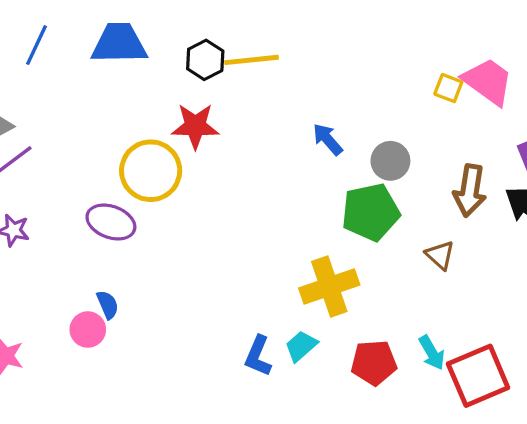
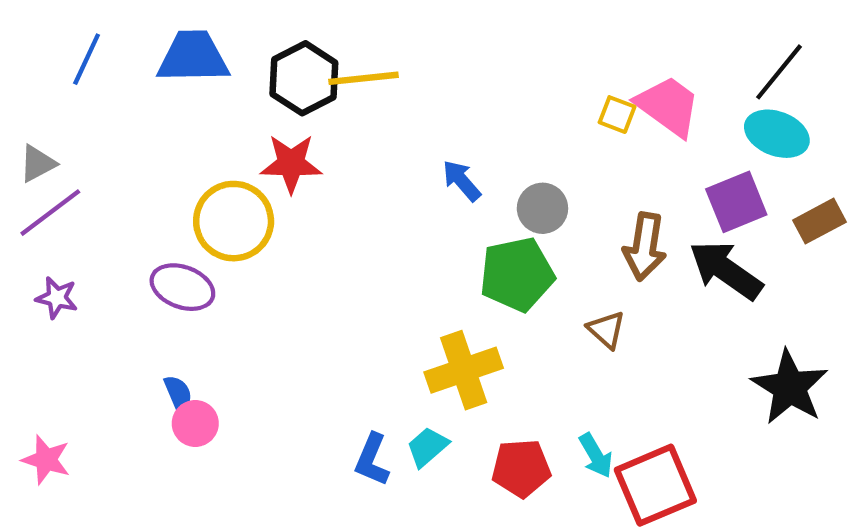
black hexagon: (205, 60) -> (304, 78), size x1.4
pink circle: (88, 330) -> (195, 423), moved

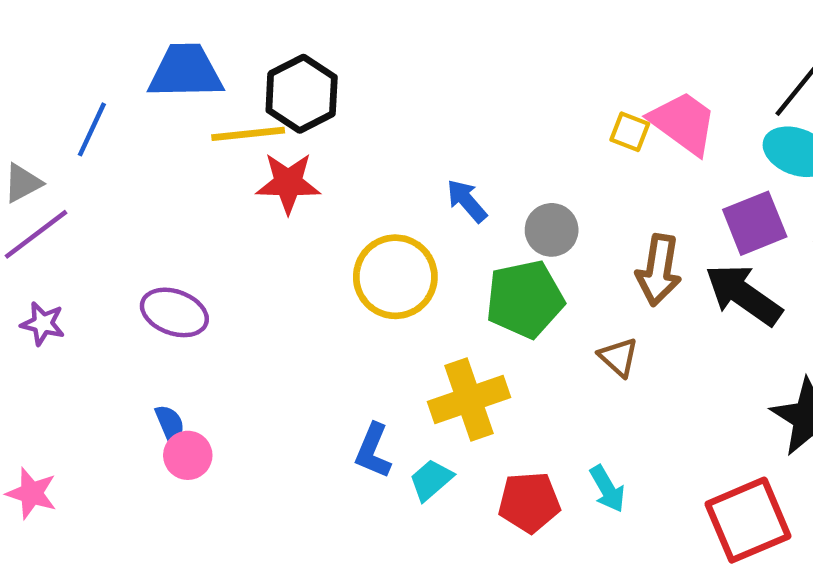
blue line: (87, 59) -> (92, 129), moved
yellow line: (364, 78) -> (248, 134), moved
yellow circle: (234, 221) -> (395, 277), moved
blue L-shape: (372, 460) -> (373, 451), moved
red square: (655, 485) -> (748, 520), moved

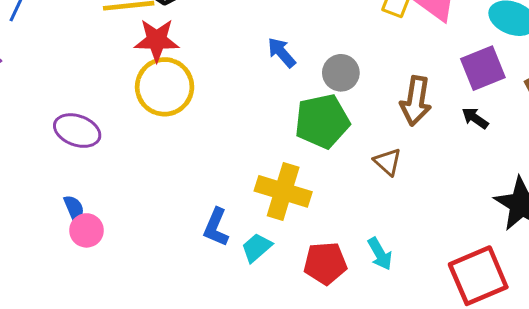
yellow circle: (395, 277) -> (165, 87), moved
black arrow: (744, 295) -> (475, 118), size x0.5
yellow cross: (469, 400) -> (283, 191), turned 36

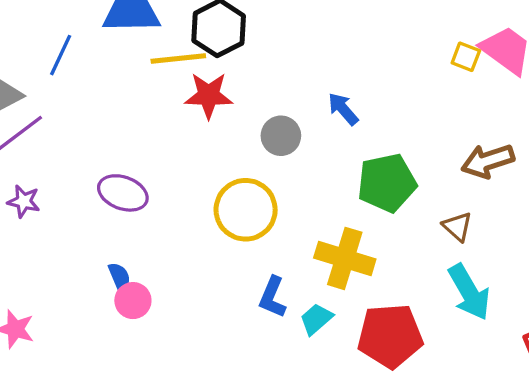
gray circle: (341, 73) -> (281, 136), moved
yellow circle: (165, 87) -> (246, 210), moved
brown arrow: (416, 101) -> (488, 161), turned 63
cyan arrow: (380, 254) -> (469, 292), moved, size x1.6
red pentagon: (325, 263) -> (390, 336), size x1.4

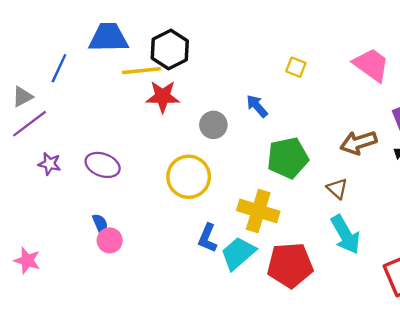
yellow square: (466, 57) -> (296, 67), moved
purple star: (24, 201) -> (50, 164), moved
cyan trapezoid: (316, 319) -> (238, 253), size x1.5

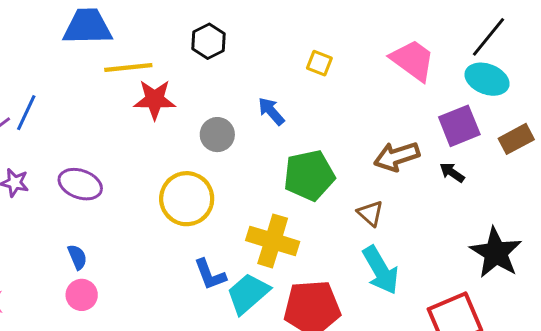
black hexagon: (170, 49) -> (209, 41), moved, size x0.7
blue line: (59, 68) -> (26, 113), moved
blue L-shape: (207, 238) -> (210, 275), turned -44
pink circle: (110, 240) -> (82, 295), moved

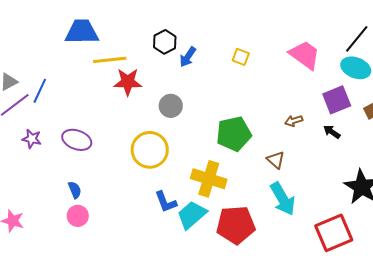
blue arrow: (271, 111) -> (188, 57), moved, turned -105
brown arrow: (397, 156) -> (294, 121), size x0.6

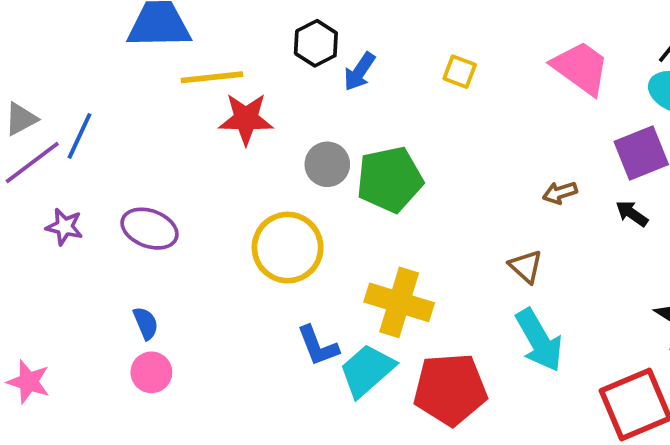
green pentagon: (234, 134) -> (390, 179), moved

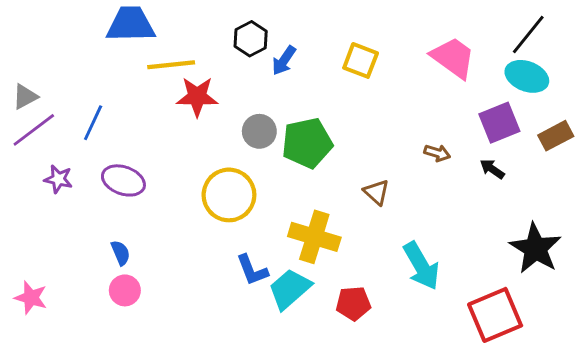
yellow square: (460, 72) -> (361, 60), size x1.4
blue line: (80, 136) -> (93, 123), moved
brown arrow: (560, 193) -> (437, 153), turned -145
brown triangle: (526, 266) -> (376, 192), moved
red pentagon: (450, 389) -> (353, 303), size x0.6

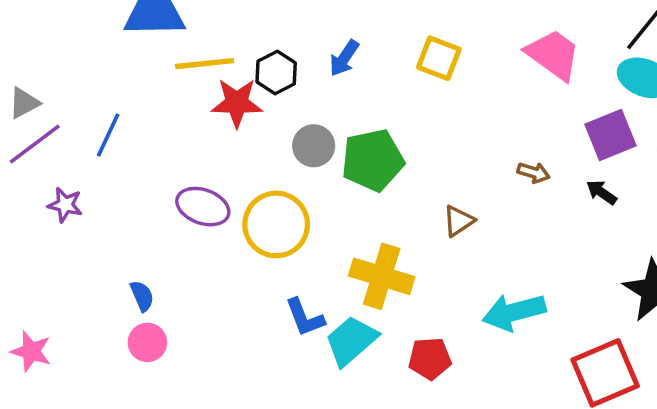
black hexagon: (251, 39) -> (276, 72), moved
purple ellipse: (123, 180) -> (203, 207), moved
brown triangle: (376, 192) -> (459, 221), turned 44
cyan arrow: (421, 266) -> (514, 312), turned 105

